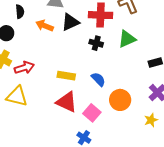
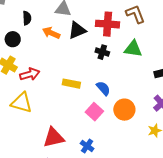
green triangle: (127, 39) -> (133, 49), turned 30
red triangle: (67, 102) -> (54, 138), moved, turned -40
pink square: (92, 113) -> (94, 112), moved

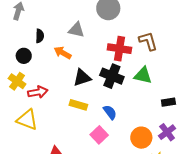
black triangle: (77, 30) -> (82, 78), moved
black cross: (102, 52) -> (112, 76), size x1.6
orange circle: (124, 110) -> (141, 138), moved

